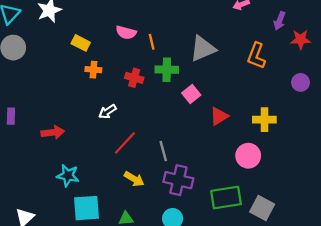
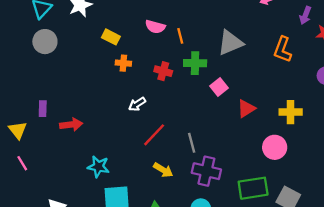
red arrow: (53, 132) -> (71, 125), moved

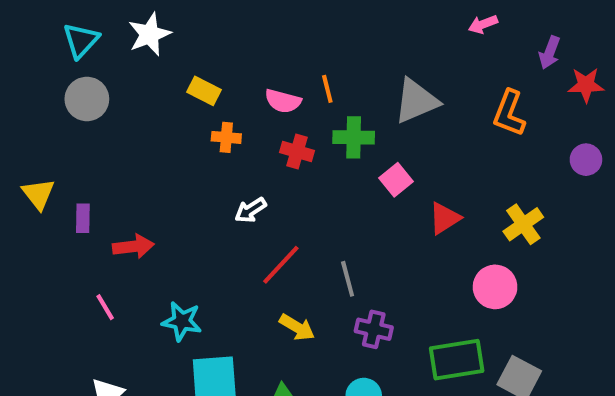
pink semicircle: (155, 27) -> (283, 101), moved
yellow cross: (291, 112) -> (523, 224), turned -35
yellow triangle: (18, 130) -> (38, 194), moved
pink line: (22, 163) -> (105, 307), moved
purple cross: (206, 171) -> (374, 329), size x0.7

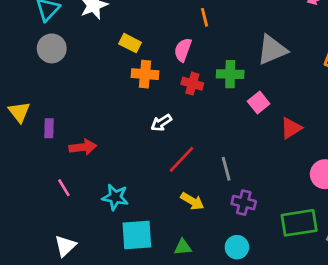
orange line: (327, 89) -> (204, 17), moved
pink semicircle: (283, 101) -> (183, 50), turned 95
orange cross: (226, 137) -> (145, 74), size x1.4

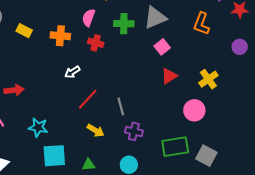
yellow rectangle: (130, 43) -> (24, 31), moved
green cross: (230, 74) -> (124, 24), moved
pink square: (259, 103) -> (162, 47), moved

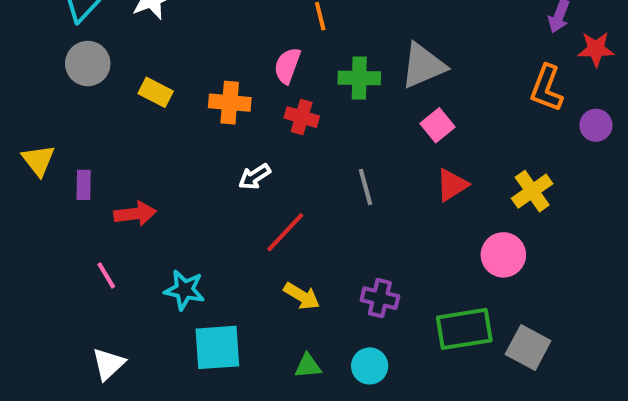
orange L-shape: (201, 24) -> (547, 88), moved
gray line: (121, 106) -> (366, 187), moved
green triangle: (89, 165) -> (308, 366), moved

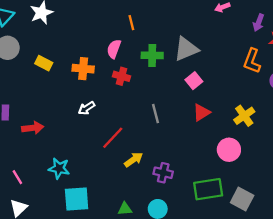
white arrow: (254, 177) -> (86, 108), moved
pink line: (106, 275) -> (17, 177), moved
yellow arrow: (302, 296) -> (134, 160), moved, turned -66

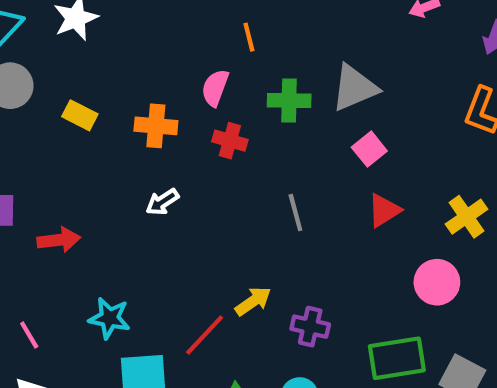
red line: (113, 138) -> (205, 335), moved

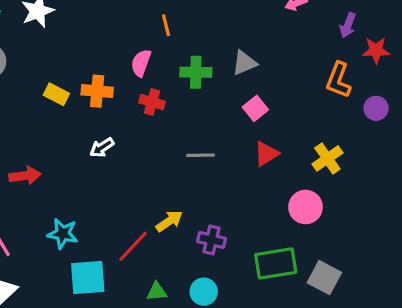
gray triangle: (355, 88) -> (244, 63), size x0.7
yellow rectangle: (80, 115) -> (56, 94), moved
gray line: (295, 212) -> (201, 155), turned -76

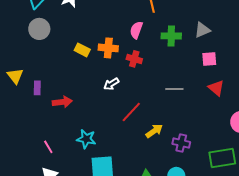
red cross: (152, 102) -> (134, 59), moved
pink square: (255, 108) -> (209, 59), turned 35
red triangle: (266, 154) -> (216, 88), turned -48
red line: (133, 246) -> (131, 112), moved

